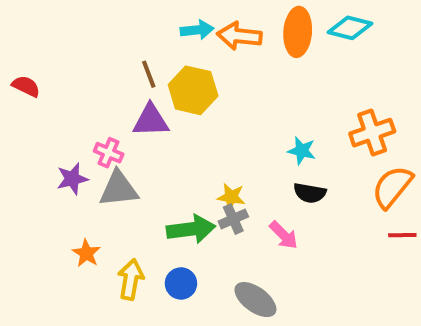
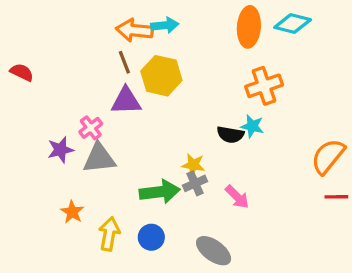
orange arrow: (239, 36) -> (134, 30), moved
orange cross: (372, 133) -> (264, 86), moved
pink cross: (109, 153) -> (91, 128), turned 30
black semicircle: (310, 193) -> (230, 135), moved

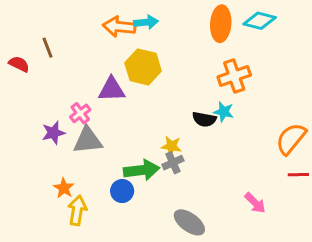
brown line: (124, 62) -> (47, 48), moved
pink arrow: (237, 197) -> (255, 203), moved
yellow arrow: (109, 234) -> (77, 210), moved
blue circle: (151, 237) -> (122, 191), moved

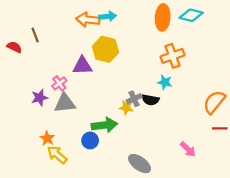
black semicircle: (204, 119) -> (151, 100), moved
gray cross: (173, 163) -> (134, 99), moved
yellow arrow: (77, 210) -> (57, 155), turned -60

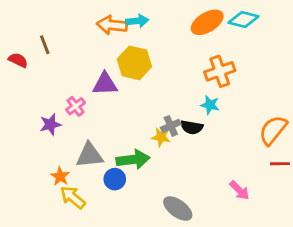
orange ellipse: (163, 17) -> (207, 22), turned 55
gray triangle: (65, 103) -> (90, 155), moved

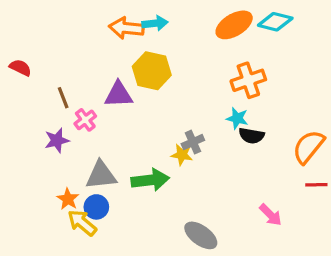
brown line: (45, 45) -> (63, 98), moved
black semicircle: (192, 127) -> (251, 136), moved
blue circle: (115, 179) -> (96, 207), moved

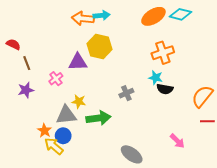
brown line: (63, 98) -> (27, 63), moved
purple star: (57, 140) -> (26, 90), moved
yellow star: (182, 155) -> (79, 102), moved

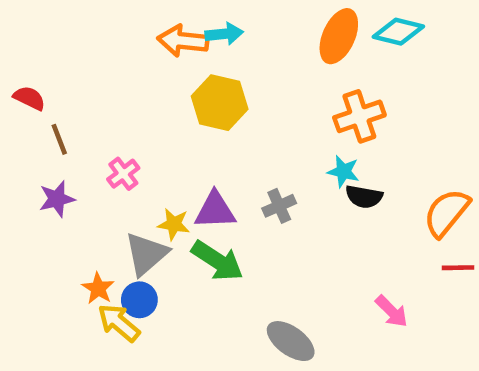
orange ellipse: (153, 16) -> (339, 36), turned -35
purple triangle: (78, 62) -> (215, 210), moved
gray triangle: (66, 115) -> (146, 254), turned -35
green arrow: (98, 118) -> (217, 261), turned 40

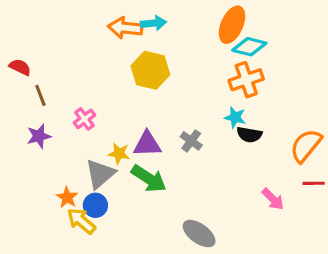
cyan diamond: (398, 32) -> (249, 47), moved
gray cross: (279, 206) -> (191, 141), turned -30
pink arrow: (392, 311) -> (273, 199), moved

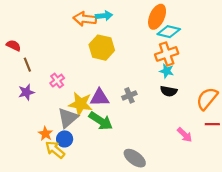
cyan star: (235, 117) -> (167, 71), moved
gray cross: (191, 141) -> (129, 95), turned 32
yellow star: (119, 153) -> (81, 104), size x1.6

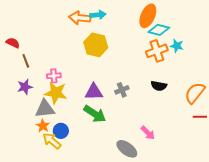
cyan star: (167, 71) -> (177, 46), moved
pink cross: (57, 81) -> (54, 76), turned 32
yellow star: (81, 104) -> (56, 93), moved
gray triangle: (68, 118) -> (45, 109), moved, turned 35
pink arrow: (185, 135) -> (148, 133), moved

